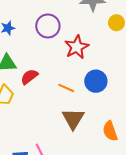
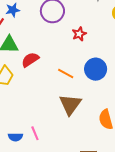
red star: (77, 47) -> (79, 34), size x0.6

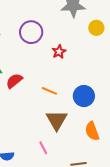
blue circle: (96, 69) -> (84, 96), moved
pink line: (35, 133) -> (43, 148), moved

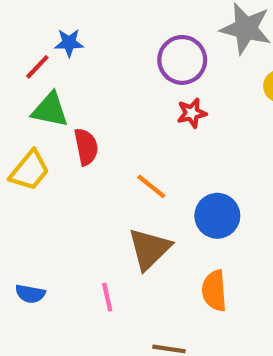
purple circle: (31, 32) -> (182, 60), moved
red semicircle: (14, 81) -> (86, 147), turned 102

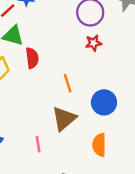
orange line: (151, 186) -> (68, 83), turned 30

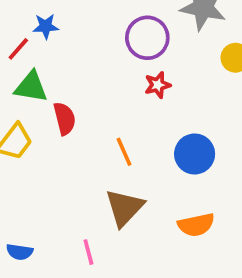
blue circle: (104, 102) -> (195, 154), moved
orange semicircle: (99, 145) -> (196, 225), moved, turned -95

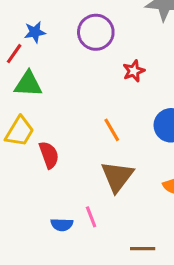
purple circle: (147, 38) -> (96, 32), moved
red semicircle: (65, 119) -> (49, 155), moved
blue semicircle: (20, 252) -> (62, 225), moved

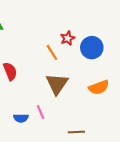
red star: (134, 71) -> (68, 38), moved

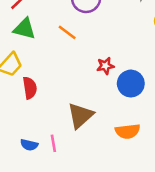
orange line: (52, 52) -> (67, 32), moved, turned -35

